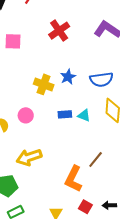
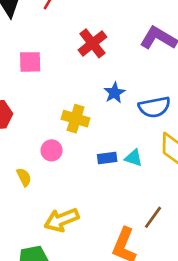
blue star: (68, 77) -> (114, 93), moved
pink circle: (26, 115) -> (52, 150), moved

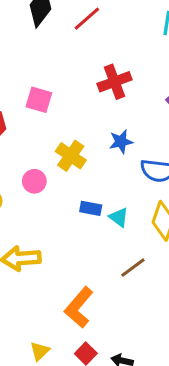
pink square: (30, 62) -> (39, 100), moved
brown line: (153, 217) -> (133, 268), moved

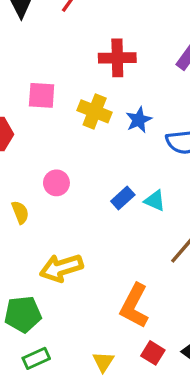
red cross: (115, 82) -> (117, 58), turned 32
yellow cross: (71, 156) -> (95, 111), moved
blue rectangle: (91, 208) -> (123, 198), turned -40

